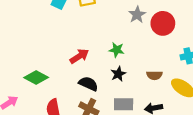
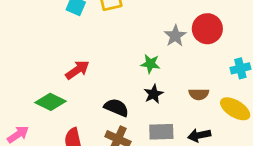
gray star: (137, 15) -> (175, 36), moved
red arrow: (79, 56) -> (77, 70), moved

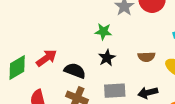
red arrow: (77, 70) -> (46, 58), moved
green diamond: (51, 102) -> (17, 67), turned -55

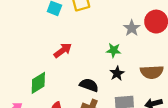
brown semicircle: (146, 57) -> (152, 72), size x1.5
red arrow: (46, 58) -> (63, 50), moved

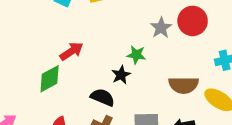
black star: (117, 73) -> (121, 75), moved
green diamond: (38, 83) -> (50, 79), moved

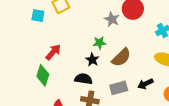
green diamond: (50, 79) -> (43, 75), turned -30
brown semicircle: (184, 85) -> (121, 57), moved, turned -30

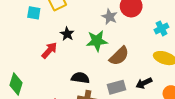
green star: (99, 43) -> (97, 41), size x1.5
black star: (92, 60) -> (67, 34), moved
green diamond: (43, 75) -> (16, 84), moved

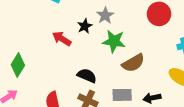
gray star: (110, 17) -> (105, 15), moved
red arrow: (49, 50) -> (62, 39), turned -114

